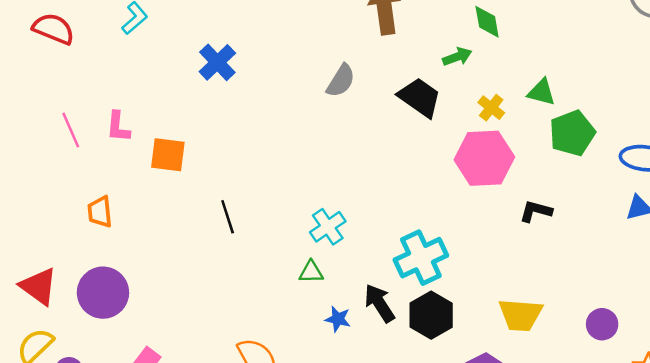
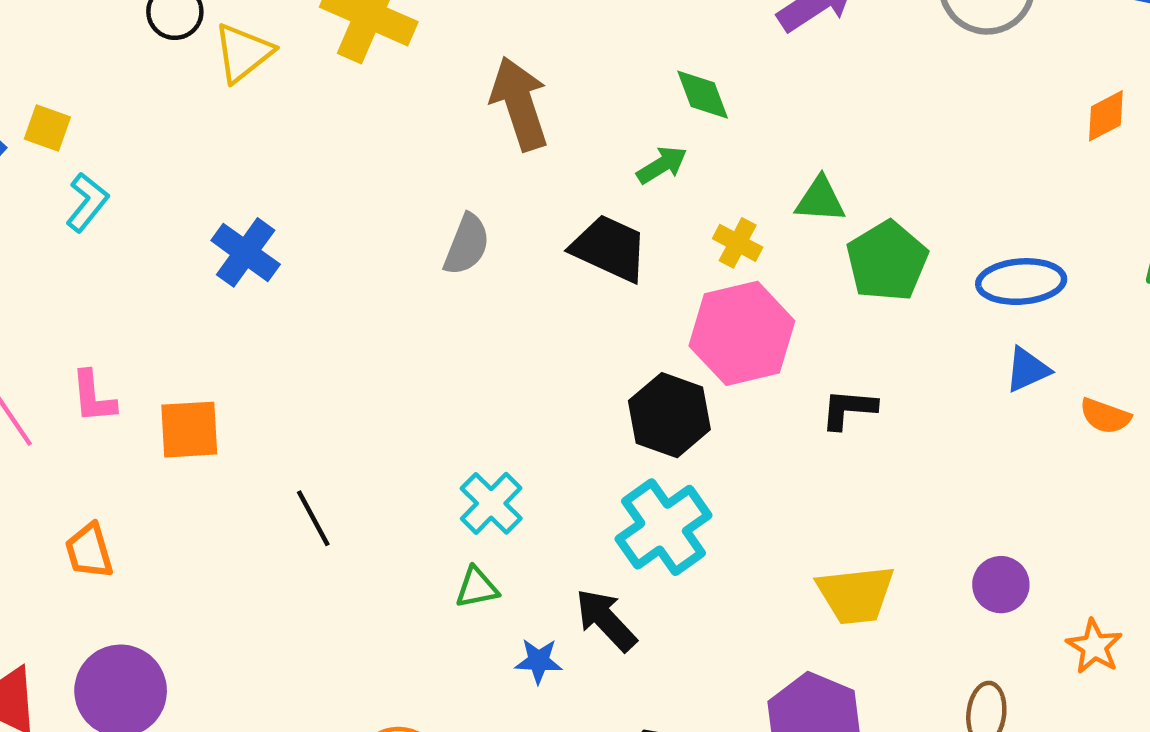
black hexagon: (431, 315) -> (669, 415), moved

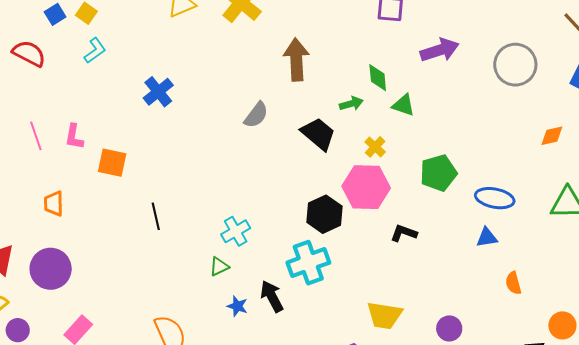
green triangle: (820, 200) -> (403, 105), moved
orange semicircle: (1105, 416) -> (513, 283), moved, turned 40
green triangle: (477, 588) -> (219, 267), turned -30

